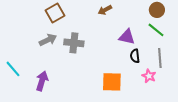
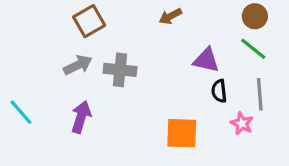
purple arrow: (42, 81) -> (81, 117), moved

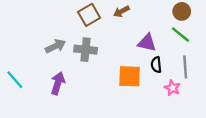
brown square: (89, 21) -> (89, 15), moved
orange square: (182, 133) -> (130, 76), moved

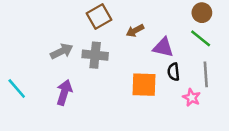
brown arrow: (121, 11) -> (135, 31), moved

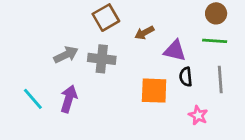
green line: (201, 38) -> (215, 41), turned -35
cyan line: (17, 89) -> (33, 99), moved
pink star: (192, 98) -> (198, 115), moved

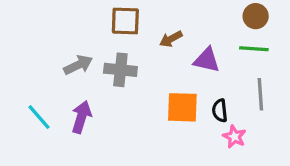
brown square: (106, 18) -> (125, 21), turned 32
black semicircle: (186, 77) -> (220, 111), moved

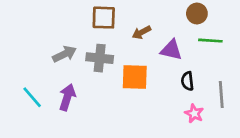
brown circle: (256, 16) -> (197, 14), moved
gray line: (260, 94) -> (221, 95), moved
orange square: (182, 107) -> (135, 77), moved
black semicircle: (220, 111) -> (187, 81), moved

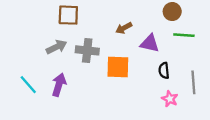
brown square: (104, 18) -> (68, 15), moved

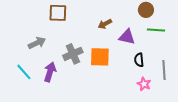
gray arrow: (57, 47) -> (37, 43), moved
gray cross: (87, 50) -> (73, 54), moved, turned -30

